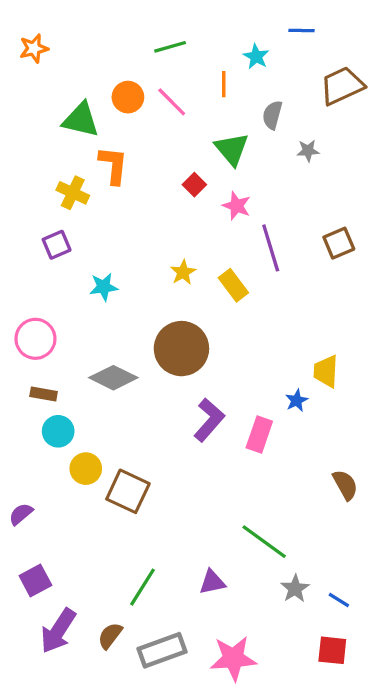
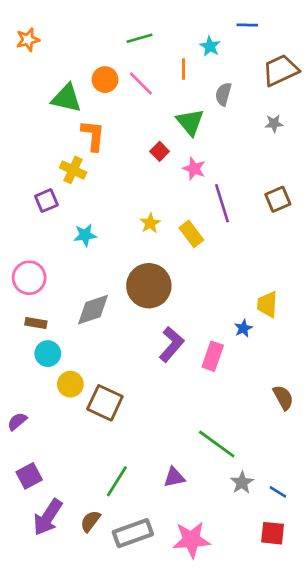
gray star: (308, 151) -> (274, 123), moved
yellow cross: (73, 193) -> (73, 170), moved
gray diamond: (113, 378) -> (93, 310), turned -45

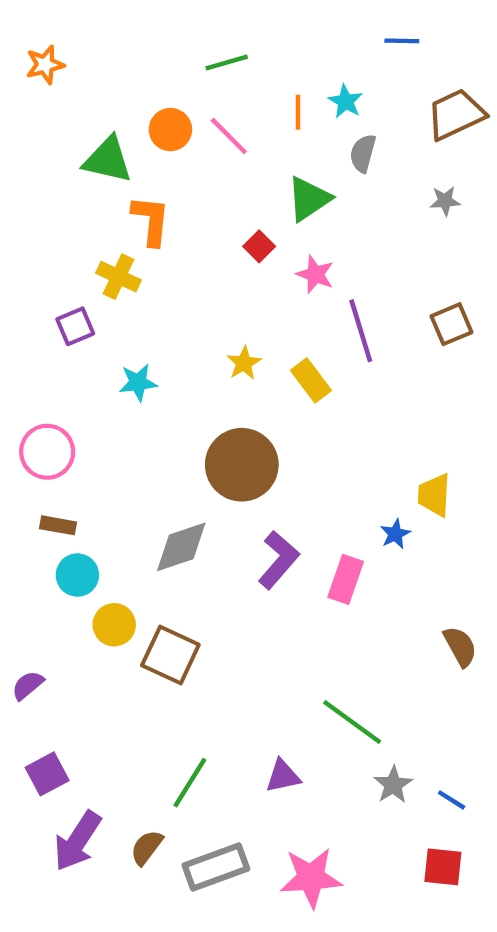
cyan star: (210, 46) -> (346, 101), moved
green triangle: (190, 122) -> (309, 199), turned 36
gray diamond: (93, 310) -> (181, 547), moved

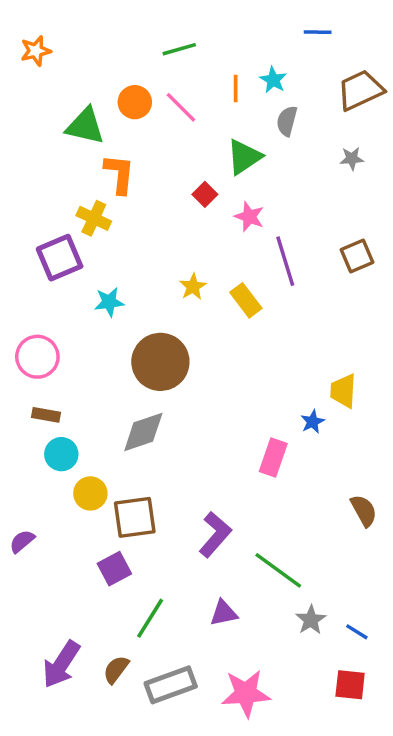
purple square: (75, 326) -> (60, 258), size x1.5
brown circle: (242, 465) -> (160, 362), moved
purple L-shape: (279, 560) -> (215, 534), moved
brown square: (170, 655) -> (135, 517), turned -33
purple square: (47, 774) -> (114, 569), moved

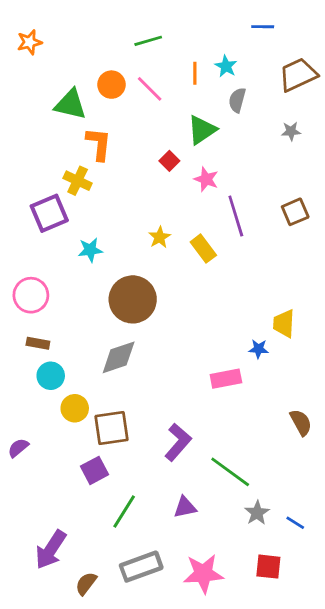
blue star: (313, 422) -> (258, 349), turned 30
pink rectangle: (273, 458) -> (226, 379), turned 60
brown semicircle: (116, 669) -> (86, 584), moved
red square: (350, 685) -> (268, 567), moved

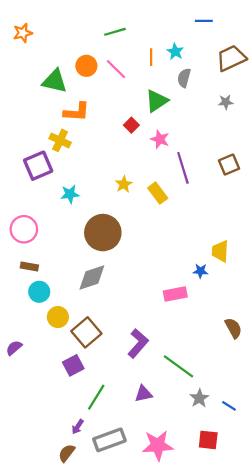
orange L-shape: (99, 144) -> (77, 112), turned 88
brown square: (111, 428) -> (86, 332), turned -32
purple arrow: (51, 550) -> (78, 427), moved, size x0.5

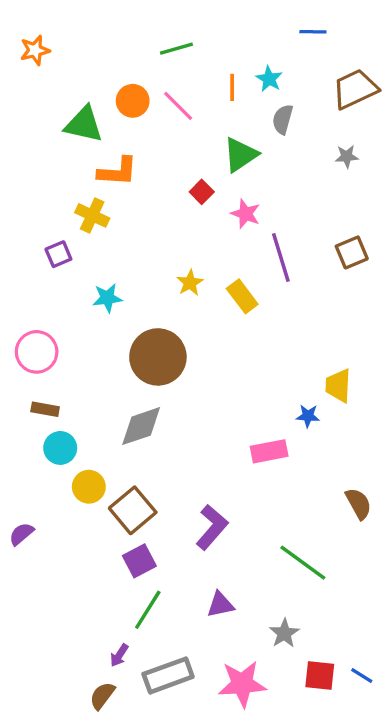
purple square: (38, 166) -> (58, 254), size x0.6
purple square: (73, 365) -> (139, 561), moved
green line: (179, 366) -> (303, 563), moved
gray star: (199, 398) -> (284, 633), moved
blue line: (229, 406) -> (362, 675), moved

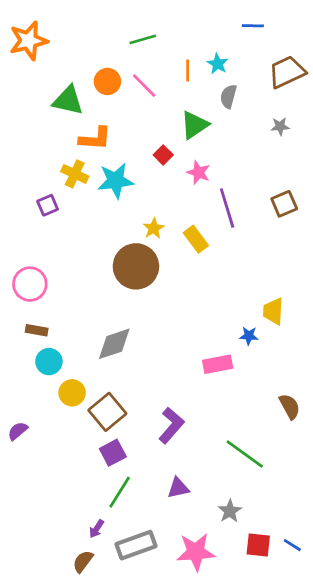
orange star: (35, 50) -> (29, 41), size x1.6
cyan star: (107, 298) -> (116, 181), moved, size x1.5
brown circle: (158, 357) -> (136, 266), moved

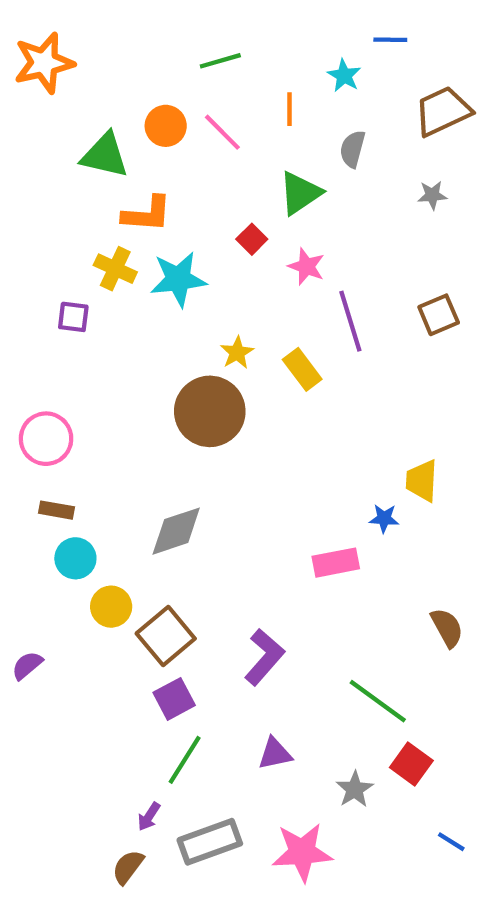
cyan star: (218, 64) -> (344, 75), moved
purple square: (48, 205) -> (73, 317), turned 30
red square: (258, 545) -> (411, 764), moved, turned 30

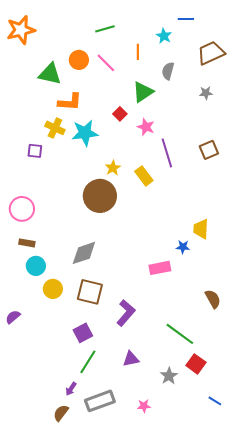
brown square: (166, 636) -> (90, 292), moved, turned -36
pink star: (302, 852) -> (144, 406), size x0.5

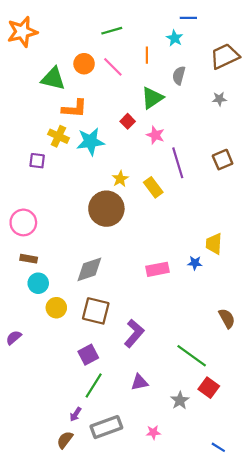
blue line: (186, 19) -> (188, 18), moved
pink rectangle: (160, 268) -> (158, 269), moved
blue line: (215, 401) -> (218, 447), moved

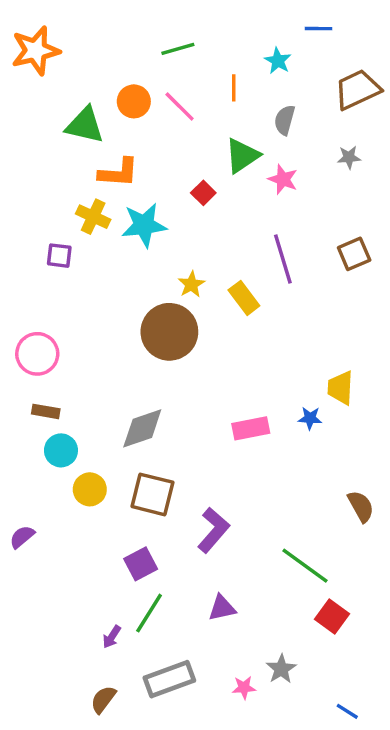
blue line: (188, 18) -> (318, 29), moved
pink star: (155, 135) -> (283, 179), moved
gray star: (180, 400) -> (281, 669), moved
purple arrow: (76, 414) -> (112, 637), moved

